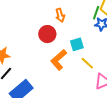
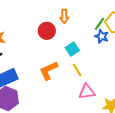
cyan square: (77, 44) -> (72, 49), turned -32
orange L-shape: (59, 60) -> (49, 71), moved

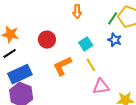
red circle: (47, 31) -> (47, 40), moved
blue star: (102, 36) -> (115, 40), moved

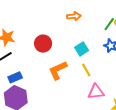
orange arrow: (77, 11) -> (74, 16), turned -96
blue rectangle: (20, 74) -> (15, 77), size x0.6

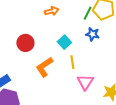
yellow line: (86, 70) -> (72, 62), turned 32
pink triangle: (96, 92) -> (85, 82), turned -42

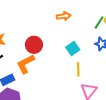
orange L-shape: (44, 67) -> (26, 64), moved

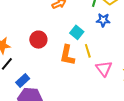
orange L-shape: (26, 64) -> (67, 55), moved, turned -35

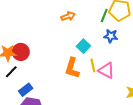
red circle: (38, 40) -> (21, 52), moved
pink triangle: (104, 69) -> (106, 70), moved, turned -30

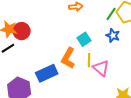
blue rectangle: (26, 90) -> (47, 73), moved, size x1.5

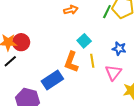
blue star: (113, 35) -> (119, 49), moved
pink triangle: (101, 68) -> (113, 73), moved, turned 36

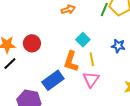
red circle: (21, 42) -> (32, 43), moved
pink triangle: (113, 73) -> (91, 79), moved

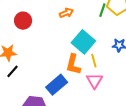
cyan square: (83, 40) -> (83, 42), size x1.6
red circle: (32, 43) -> (23, 21), moved

